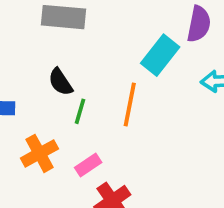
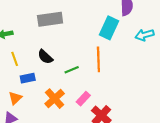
black semicircle: (60, 82) -> (45, 57), moved
green line: (80, 111) -> (72, 70), turned 64

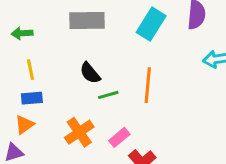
cyan rectangle: (109, 28) -> (151, 24), moved
black semicircle: (45, 57) -> (90, 73), moved
blue rectangle: (28, 78) -> (32, 98), moved

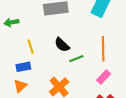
yellow line: (30, 70) -> (31, 46), moved
pink rectangle: (119, 137) -> (104, 77), moved

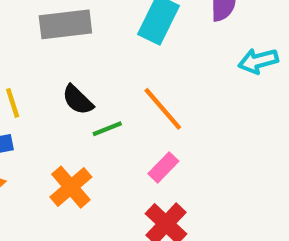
orange line: (103, 49) -> (163, 109), turned -40

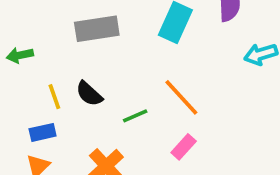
black semicircle: (78, 100) -> (89, 94), moved

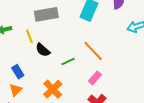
yellow line: (54, 97) -> (29, 36), moved
blue rectangle: (43, 132) -> (18, 72), turned 72

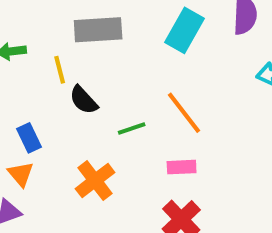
pink rectangle: (95, 78) -> (182, 167), turned 40
orange triangle: (16, 90) -> (21, 174), turned -32

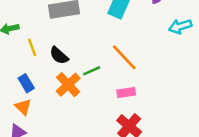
yellow line: (60, 70) -> (32, 47), moved
orange cross: (95, 181) -> (68, 85), moved

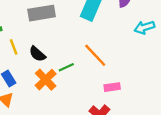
pink rectangle: (126, 92) -> (112, 87), moved

